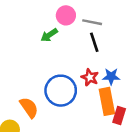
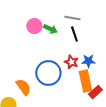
pink circle: (66, 15) -> (34, 26), moved
green arrow: (49, 35) -> (50, 29), moved, turned -120
red rectangle: (119, 116) -> (95, 92), turned 32

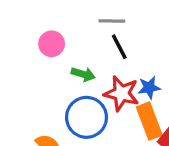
green arrow: (50, 29) -> (83, 74), moved
red star: (71, 62) -> (121, 93), size x1.5

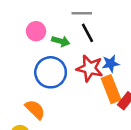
green arrow: (83, 74) -> (61, 41), moved
blue circle: (87, 117) -> (51, 72), moved

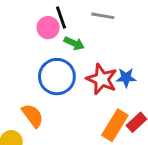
black line: (88, 33) -> (61, 17), moved
orange rectangle: (111, 89) -> (115, 125), moved, turned 44

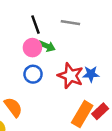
pink circle: (48, 28) -> (32, 48), moved
blue circle: (57, 77) -> (33, 74), size x0.6

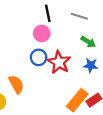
green arrow: (47, 46) -> (88, 42), moved
red star: (70, 76) -> (59, 62), moved

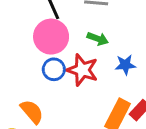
pink circle: (42, 33) -> (51, 37), size x1.5
green arrow: (88, 42) -> (98, 39), moved

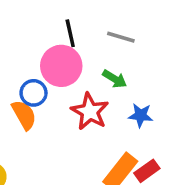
blue circle: (54, 69) -> (34, 93), moved
orange semicircle: (32, 112) -> (24, 115), moved

